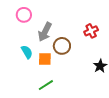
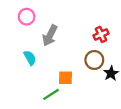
brown circle: (62, 46) -> (94, 60), moved
orange square: (45, 59) -> (65, 78), moved

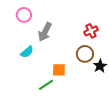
cyan semicircle: (30, 58) -> (27, 52), turned 80

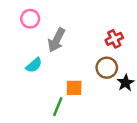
green line: (46, 85) -> (58, 107), turned -35

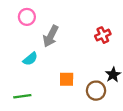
brown circle: (107, 68) -> (96, 91), moved
green line: (58, 107) -> (22, 96), moved, turned 60

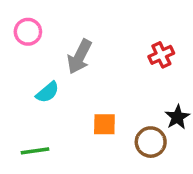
pink circle: (27, 17) -> (28, 32), moved

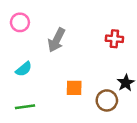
red cross: (161, 55) -> (114, 39), turned 30
cyan semicircle: (47, 92) -> (24, 69), moved

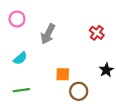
red cross: (114, 39) -> (97, 33), turned 32
brown circle: (107, 100) -> (79, 91), moved

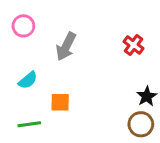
orange square: (63, 74) -> (60, 102), moved
brown circle: (79, 91) -> (141, 124), moved

